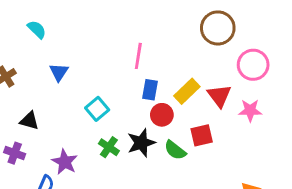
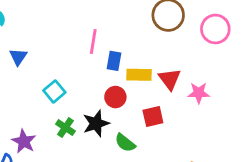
pink circle: (253, 65) -> (215, 29), moved
blue rectangle: (150, 90) -> (114, 61), moved
yellow rectangle: (187, 91) -> (139, 75), turned 45
green semicircle: (175, 150) -> (125, 143), moved

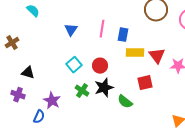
blue triangle: (18, 57) -> (71, 30), moved
blue rectangle: (114, 61) -> (123, 35), moved
red circle: (115, 97) -> (100, 66), moved

